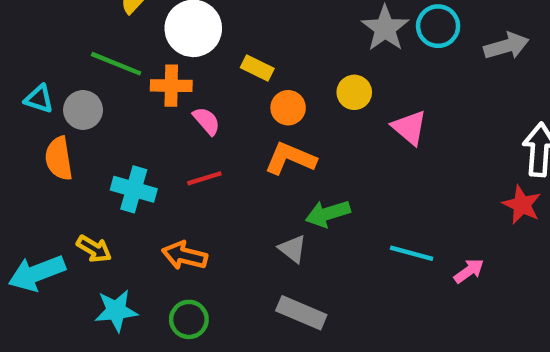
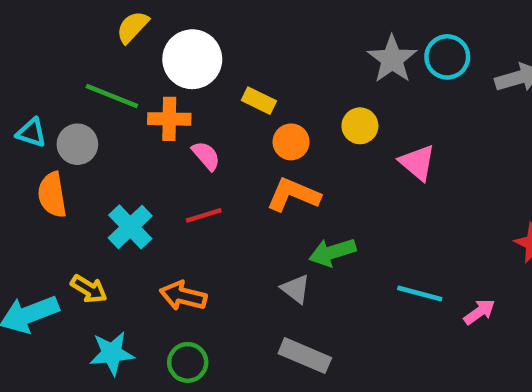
cyan cross: (134, 189) -> (130, 227), turned 30

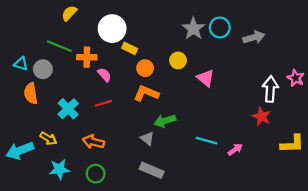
white circle: (192, 59) -> (112, 29), moved

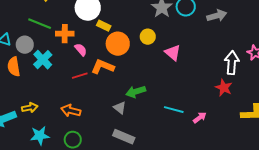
orange circle: (145, 68) -> (118, 44), size x1.5
orange L-shape: (146, 93) -> (103, 67), moved
cyan cross: (68, 109) -> (43, 60), moved
yellow arrow: (48, 138) -> (30, 108), turned -42

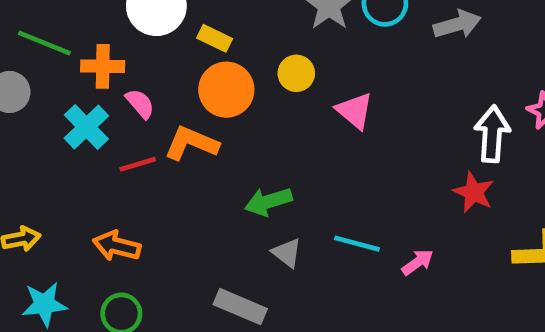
yellow rectangle: (104, 26) -> (215, 38), moved
cyan cross: (43, 60) -> (86, 127), moved
gray triangle: (120, 108) -> (287, 253), moved

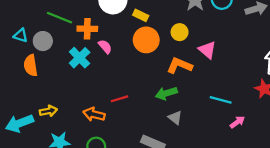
orange L-shape: (191, 143) -> (180, 65), moved
red line: (138, 164) -> (120, 99), moved
cyan line: (357, 244) -> (221, 100), moved

